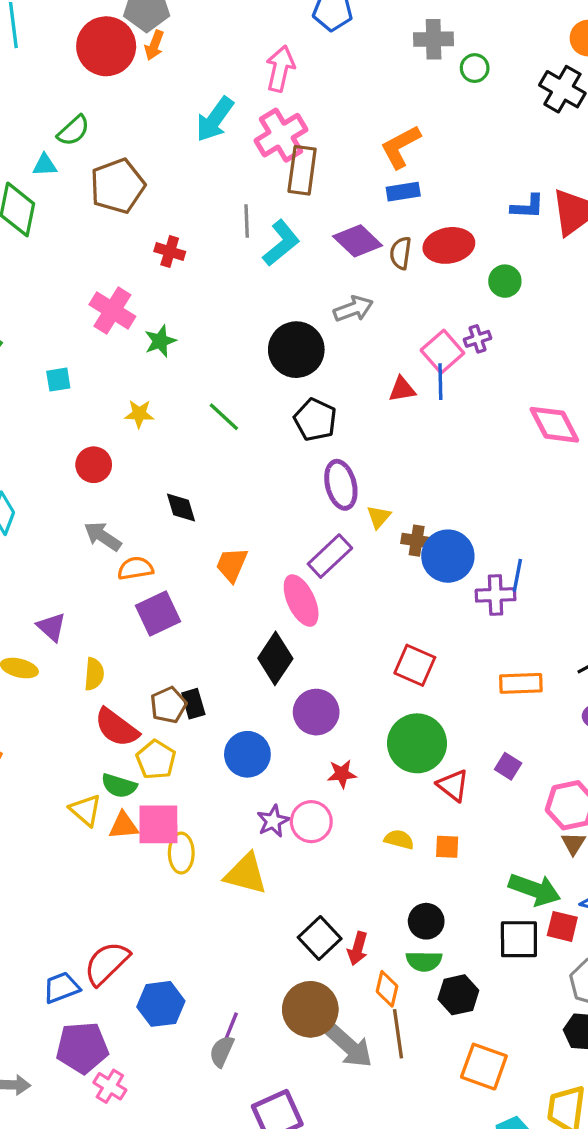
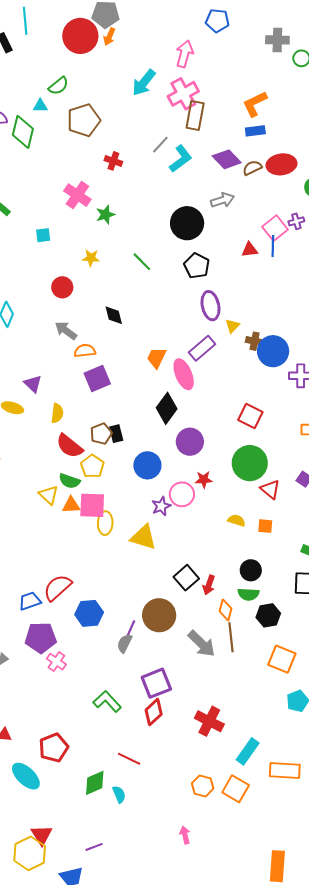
gray line: (247, 221) -> (160, 145), turned 42
brown semicircle: (401, 253) -> (252, 168), turned 54
orange trapezoid: (232, 565) -> (156, 358), moved
pink circle: (311, 822) -> (182, 494), moved
brown circle: (310, 1009) -> (159, 615), moved

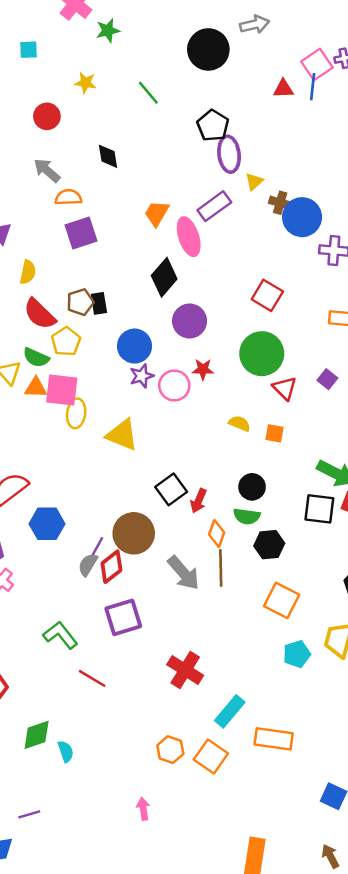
black pentagon: (197, 266) -> (213, 126), moved
purple star: (161, 506) -> (142, 376), moved
red diamond: (154, 712) -> (111, 567), moved
red line: (129, 759) -> (92, 678), moved

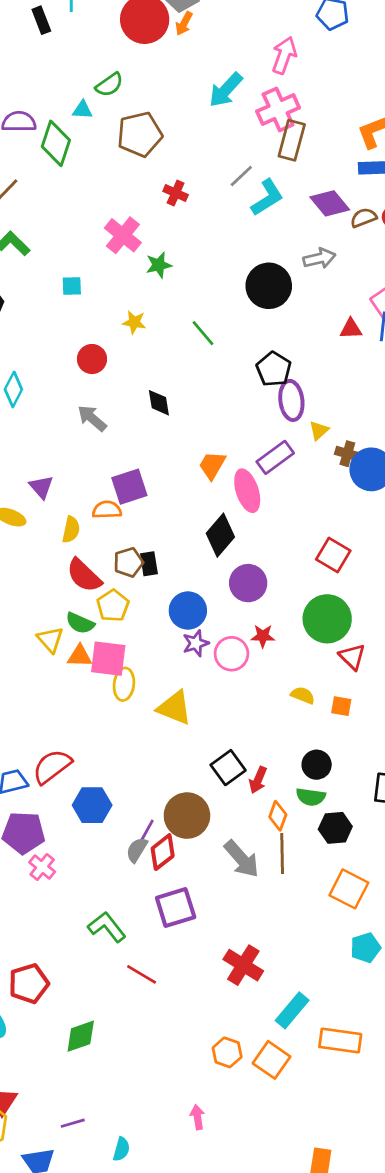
orange semicircle: (68, 197) -> (107, 510), moved
cyan semicircle: (66, 751) -> (121, 1149), moved, turned 35

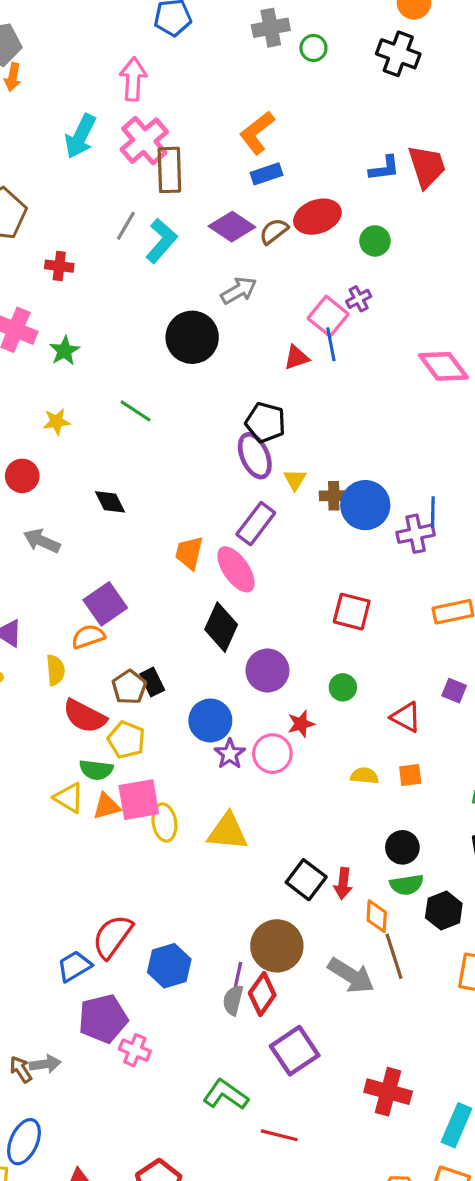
black pentagon: (274, 369) -> (265, 422), moved
green circle: (327, 619) -> (343, 687), moved, size x0.5

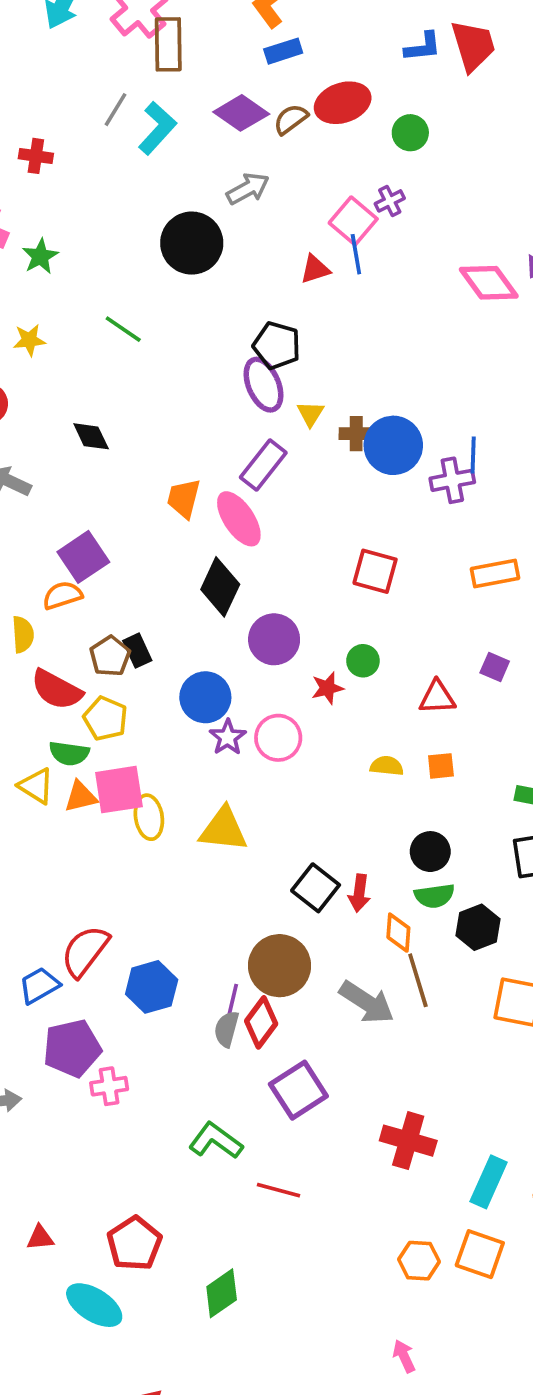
red triangle: (406, 717) -> (437, 697), turned -32
red star: (301, 724) -> (327, 688), moved
pink cross: (135, 1050) -> (109, 1086), turned -32

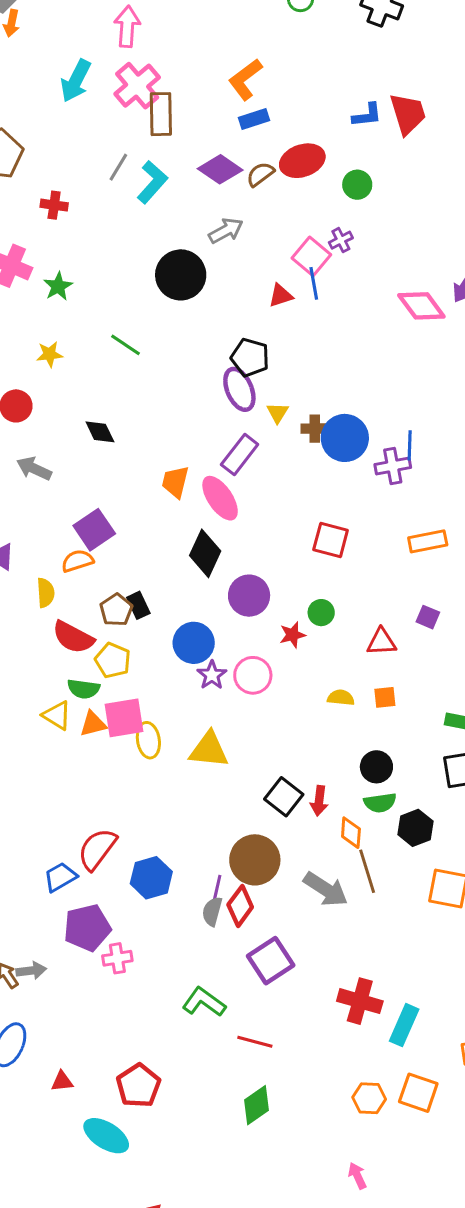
cyan rectangle: (489, 1182) -> (404, 1025), moved
green diamond: (222, 1293) -> (256, 1105), moved

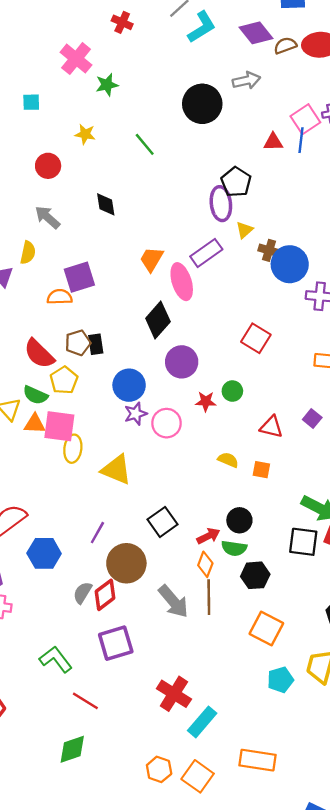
yellow semicircle: (46, 593) -> (28, 253), moved
red arrow: (319, 801) -> (208, 536), moved, turned -140
purple line: (217, 890) -> (97, 533), moved

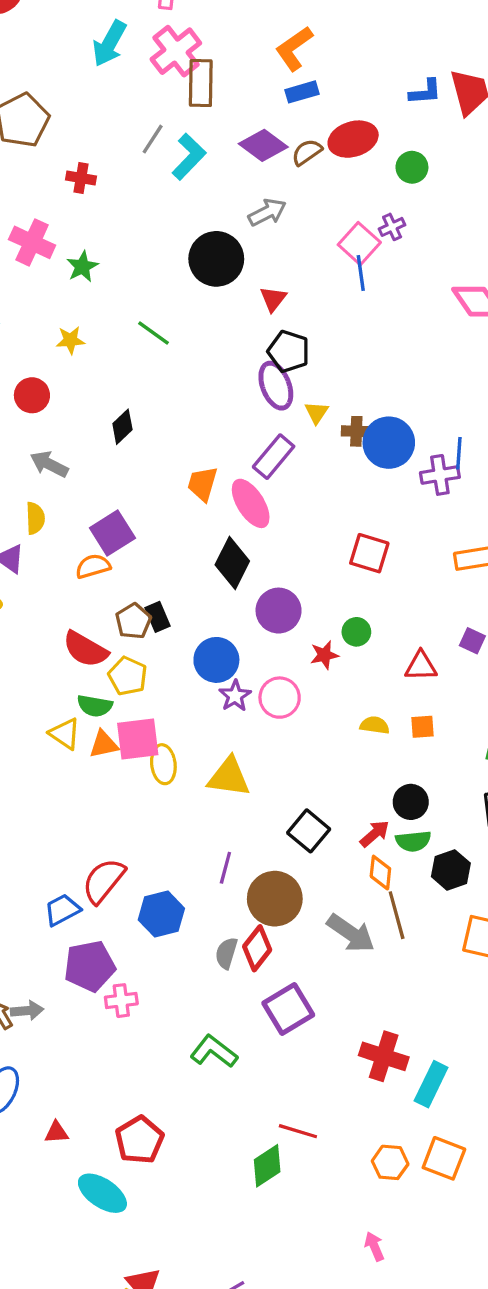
red triangle: (273, 142) -> (273, 299), moved, turned -36
black diamond: (106, 204) -> (122, 427), turned 70
red line: (85, 701) -> (298, 1131), moved

